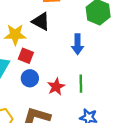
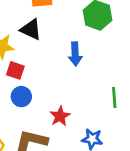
green line: (81, 84) -> (114, 98), moved
red star: (56, 87) -> (60, 116), moved

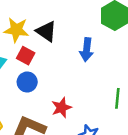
black triangle: (31, 30) -> (46, 31), moved

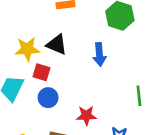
red star: (61, 108) -> (86, 116), turned 30

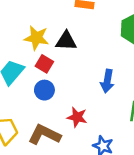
black triangle: (57, 45) -> (66, 41), turned -35
blue arrow: (99, 54) -> (107, 81), moved

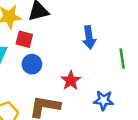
red star: (77, 117) -> (71, 80), turned -30

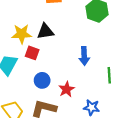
blue circle: (32, 64) -> (42, 80), moved

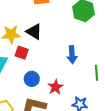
black triangle: (45, 31) -> (34, 32), turned 42

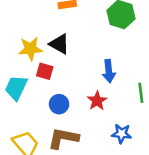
red star: (55, 87) -> (97, 101), moved

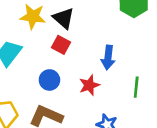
red square: (45, 71) -> (61, 45), moved

